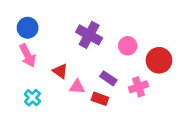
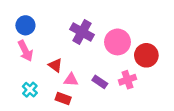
pink circle: (128, 46) -> (118, 42), size x1.5
purple rectangle: (108, 78) -> (100, 82), moved
red rectangle: (100, 99) -> (63, 99), moved

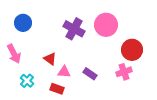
pink circle: (118, 42) -> (106, 25), moved
pink arrow: (25, 51) -> (14, 54), moved
pink cross: (127, 80) -> (124, 72), moved

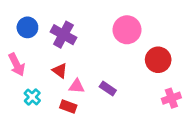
purple cross: (74, 29) -> (63, 35), moved
pink cross: (124, 72) -> (171, 98), moved

